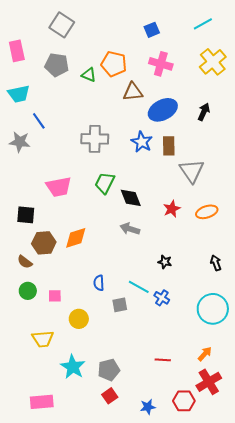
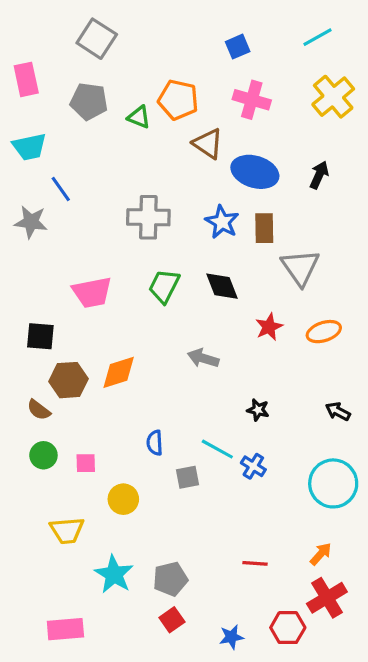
brown triangle: (133, 92) -> (208, 144), turned 40
blue ellipse: (163, 110) -> (255, 172), turned 44
black diamond: (131, 198) -> (222, 286), moved
black arrow: (216, 263) -> (338, 411), turned -42

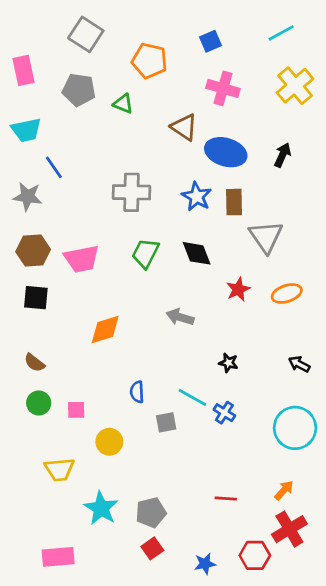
orange pentagon: (178, 100) -> (150, 61), moved
brown hexagon: (69, 380) -> (33, 251), moved

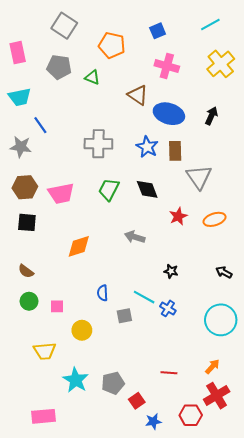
red square: (152, 548) -> (137, 401), moved

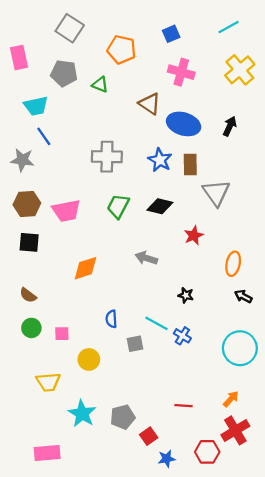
cyan trapezoid: (20, 97) -> (36, 106), moved
black diamond: (147, 189) -> (160, 206), turned -55
orange ellipse: (215, 219) -> (233, 264), moved, turned -60

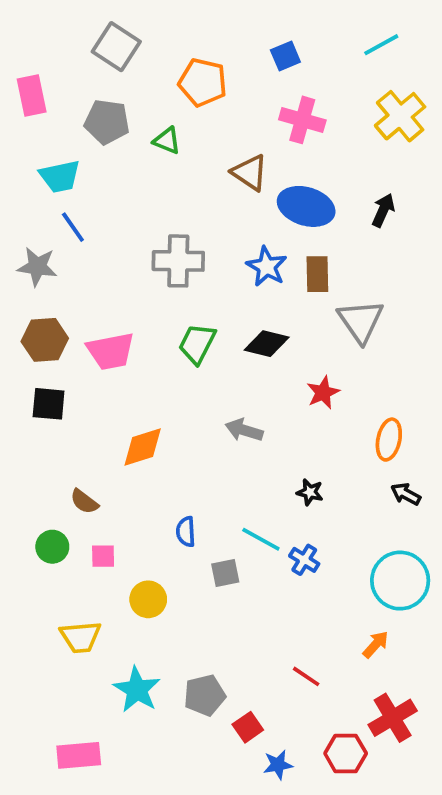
brown semicircle: (28, 295) -> (84, 502), moved
orange arrow: (231, 399) -> (376, 644), moved
red line: (184, 406) -> (306, 676), turned 30

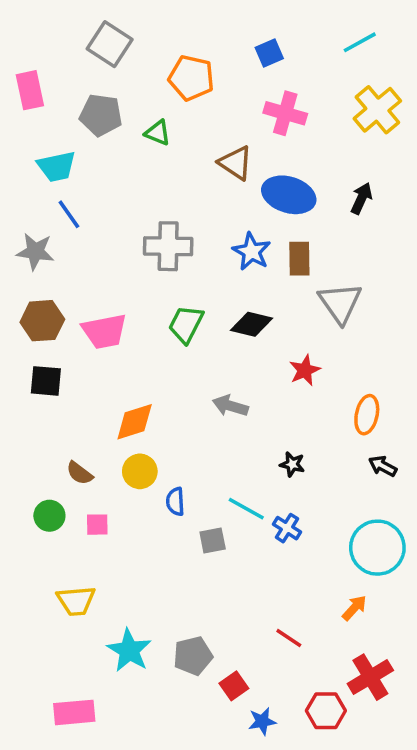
yellow circle: (148, 599) -> (140, 471), moved

